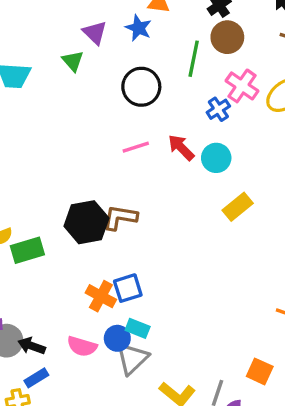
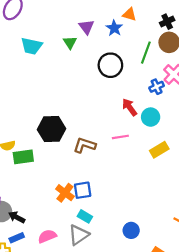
pink line: (136, 147) -> (120, 137), moved
black hexagon: (86, 222) -> (52, 129), moved
blue circle: (117, 338) -> (131, 230), moved
pink semicircle: (82, 346) -> (47, 236), moved, turned 132

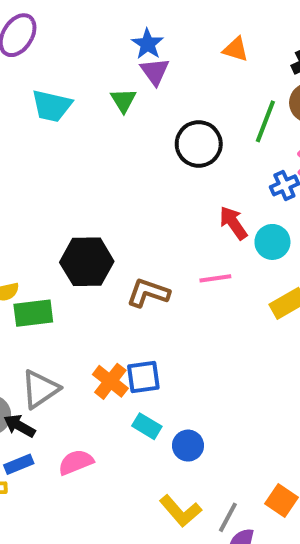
blue star: (114, 28) -> (148, 44), moved
blue circle: (131, 230) -> (188, 446), moved
gray triangle: (79, 235) -> (40, 389), moved

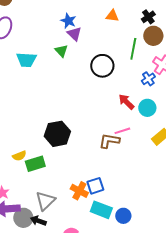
brown L-shape: (148, 293) -> (109, 141), moved
cyan rectangle: (147, 426) -> (101, 210), size x1.5

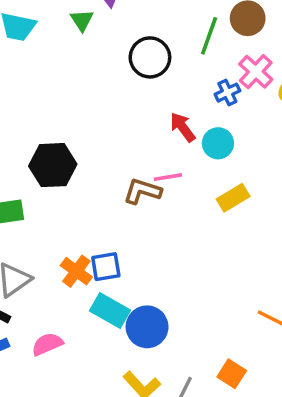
blue circle: (123, 216) -> (147, 327), size x1.5

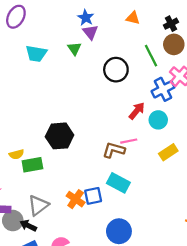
green line: (209, 36) -> (151, 56), turned -45
blue cross: (227, 93) -> (163, 89), size x1.5
red arrow: (183, 127) -> (137, 111), turned 78
cyan rectangle: (110, 310) -> (118, 183), moved

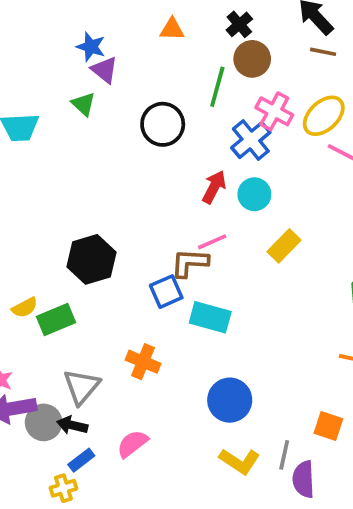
green line: (151, 56) -> (217, 87), turned 55
blue square: (93, 196) -> (166, 292), moved

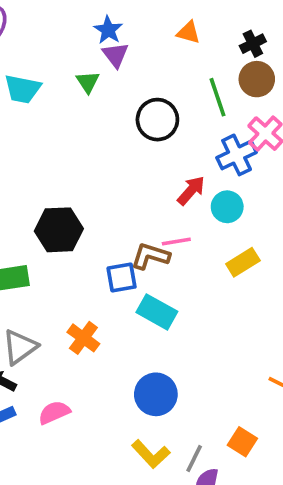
green line: (217, 87) -> (218, 97), turned -48

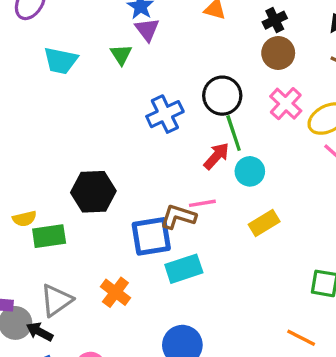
green line: (218, 97) -> (234, 133), moved
black circle: (157, 120) -> (222, 96), moved
blue cross: (237, 155) -> (165, 114), moved
blue square: (122, 277) -> (151, 236), size x1.4
cyan rectangle: (157, 312) -> (184, 269), turned -48

